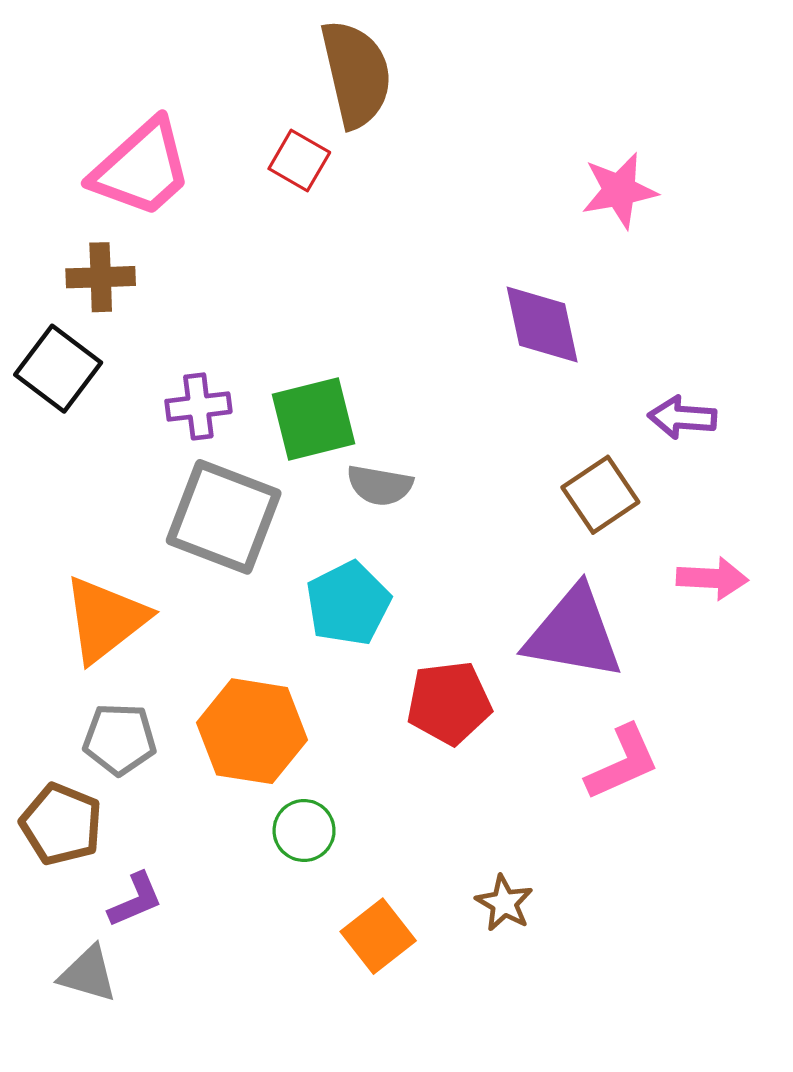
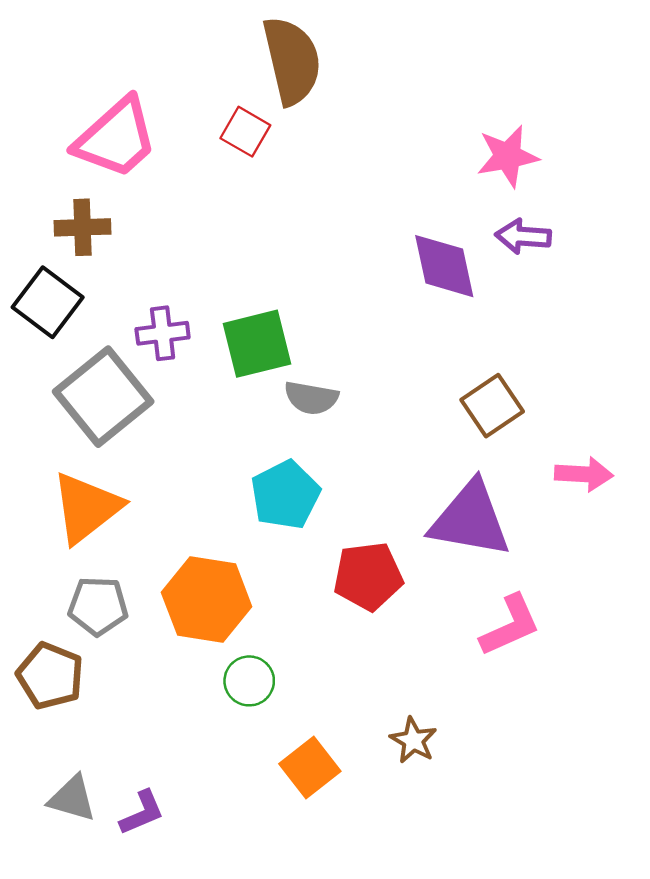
purple arrow: (682, 417) -> (523, 236), moved
gray square: (224, 517) -> (103, 397), moved, turned 30
purple L-shape: (135, 900) -> (142, 813), moved

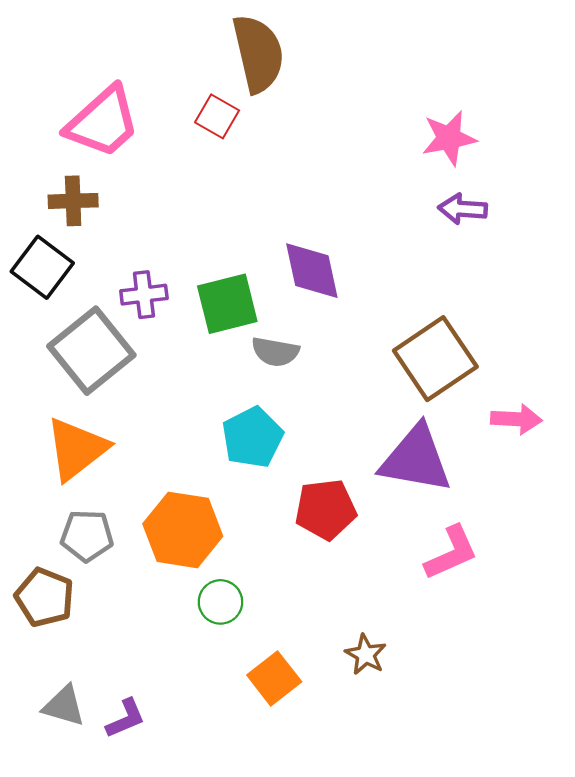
purple diamond: (444, 266) -> (312, 271), moved
brown square: (492, 406) -> (435, 359), size x1.5

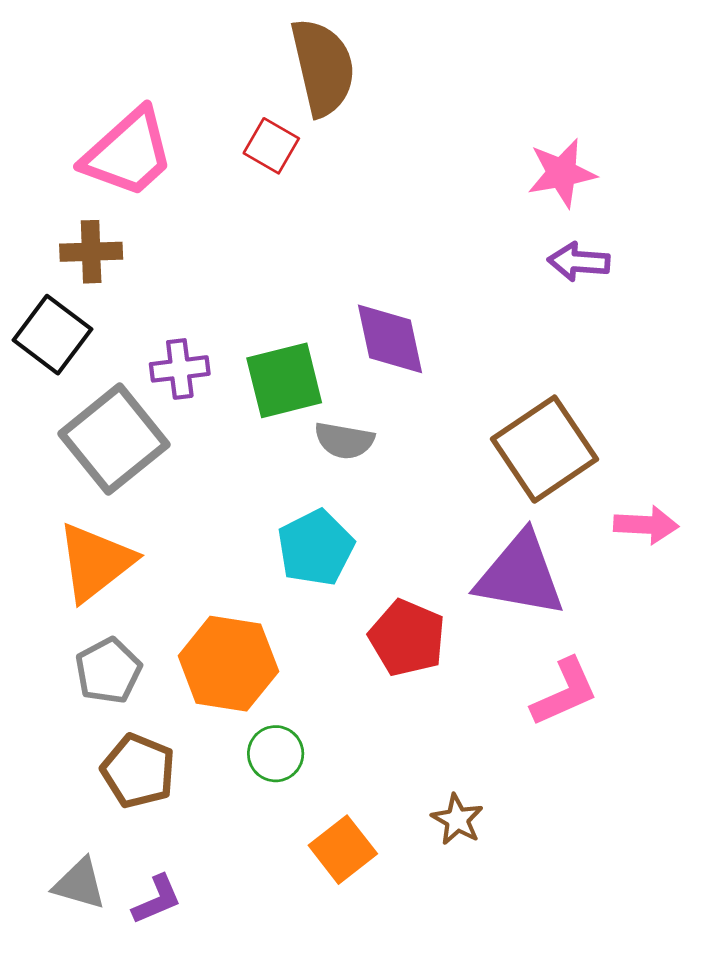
red pentagon: (326, 509) -> (407, 638), turned 30
gray pentagon: (87, 536) -> (108, 671), turned -30
brown pentagon: (45, 597) -> (138, 771), moved

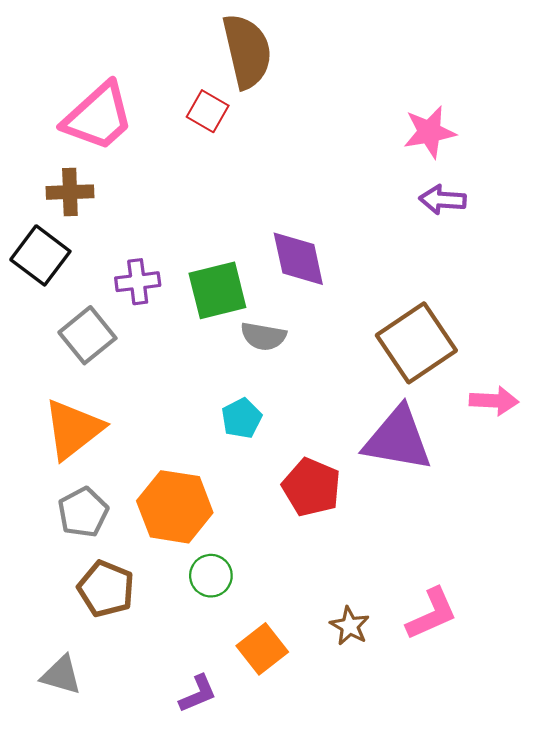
gray square: (114, 439) -> (87, 335), size x0.7
cyan pentagon: (316, 548) -> (241, 418), size x0.7
pink L-shape: (565, 692) -> (432, 614), moved
purple L-shape: (157, 900) -> (198, 694), moved

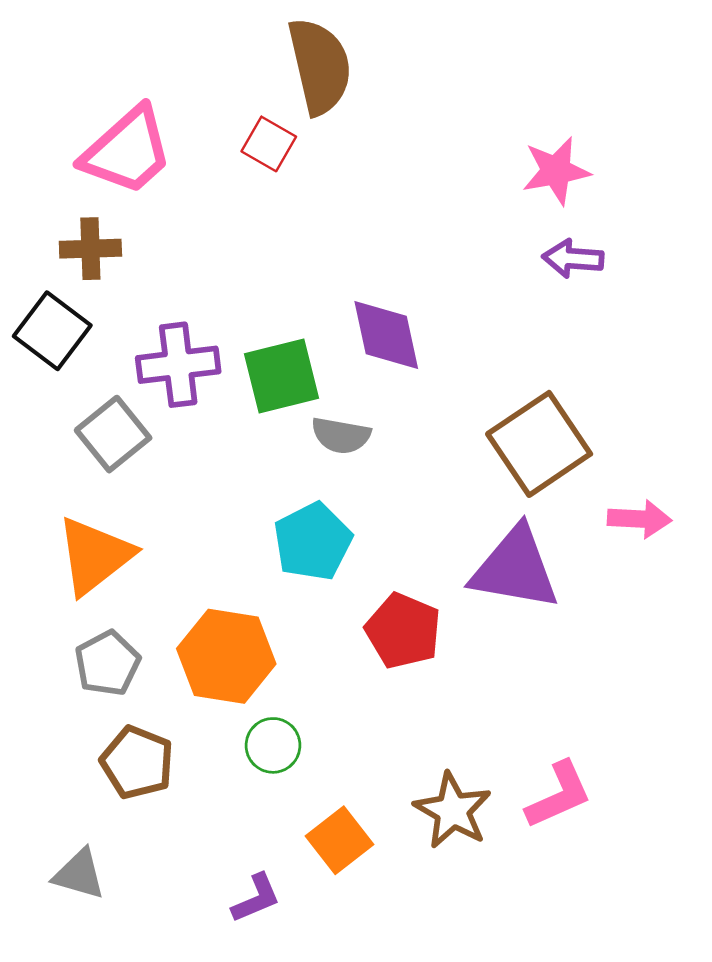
purple cross: (138, 282) -> (178, 365), size x1.4
cyan pentagon: (241, 418) -> (313, 542), size x1.5
brown star: (350, 626) -> (453, 810), size x1.5

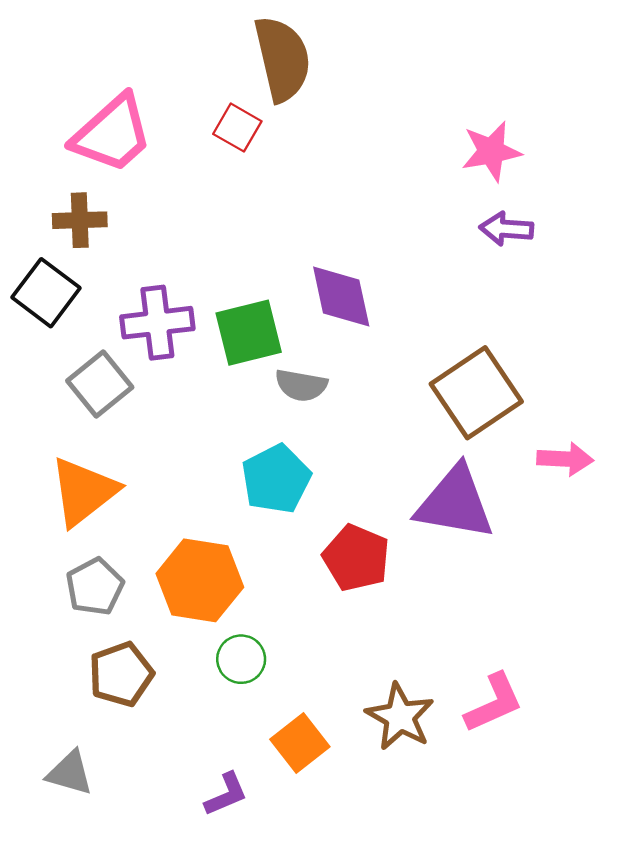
brown pentagon: (137, 762) -> (121, 674), turned 30

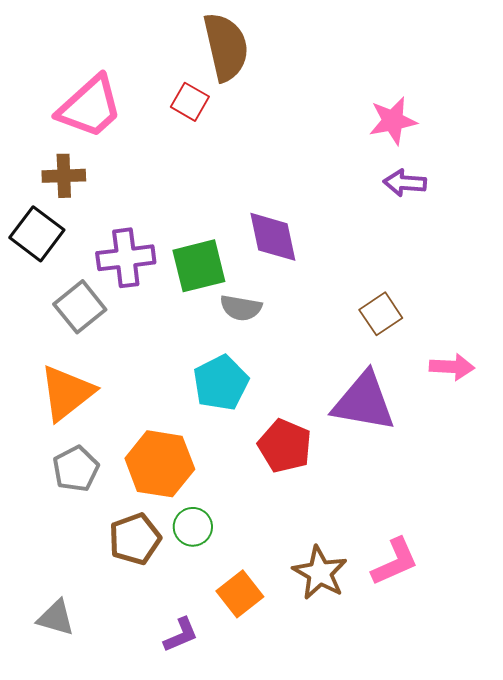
brown square: (476, 393) -> (381, 314), size x0.6
brown pentagon: (121, 674) -> (135, 539), moved

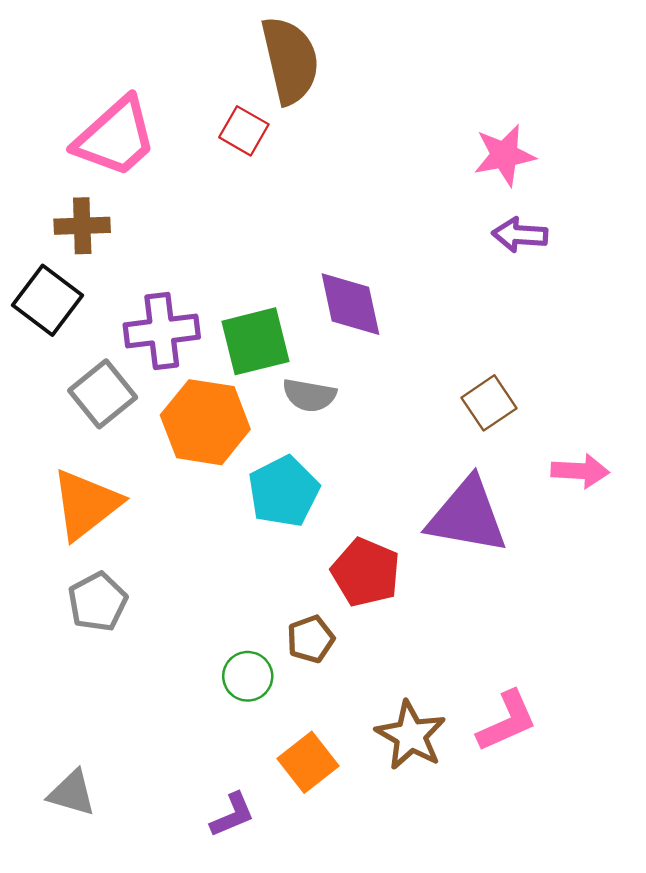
orange hexagon: (160, 464) -> (205, 422), moved
brown pentagon: (135, 539) -> (311, 639), moved, size x0.7

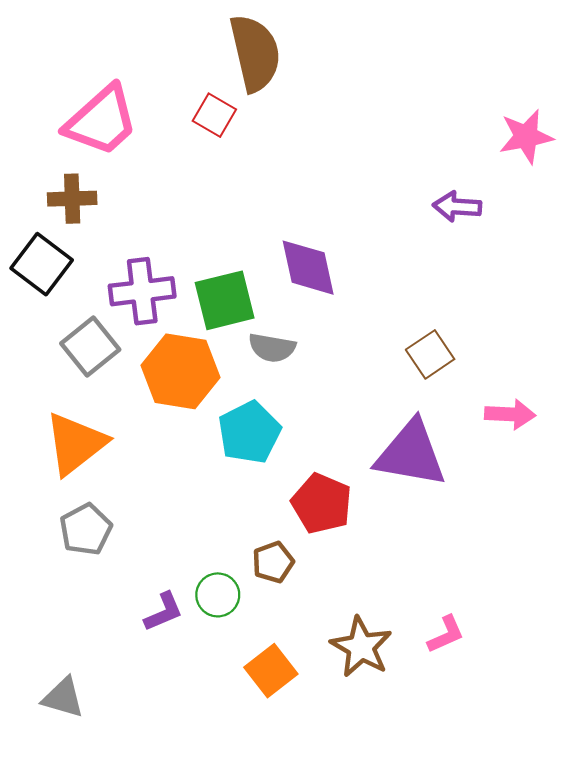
pink star: (504, 155) -> (526, 137), moved
pink L-shape: (507, 721) -> (446, 634), size x0.7
purple L-shape: (232, 815) -> (164, 612), moved

